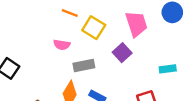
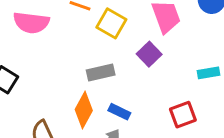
pink semicircle: (62, 45) -> (31, 23), moved, size x1.6

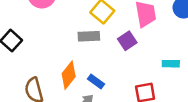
gray rectangle: (101, 72) -> (89, 36), moved

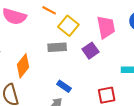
orange diamond: (69, 75) -> (23, 66), moved

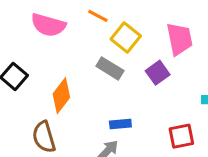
gray rectangle: (57, 47) -> (110, 68), turned 36
blue rectangle: (64, 86) -> (120, 124), turned -40

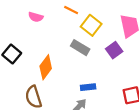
pink semicircle: (48, 25) -> (36, 17), size x0.6

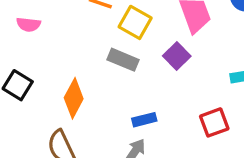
pink semicircle: (36, 17) -> (28, 24), moved

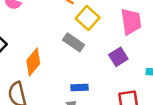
purple square: (177, 56) -> (118, 57), moved

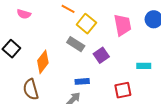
purple square: (118, 57) -> (101, 55), moved

